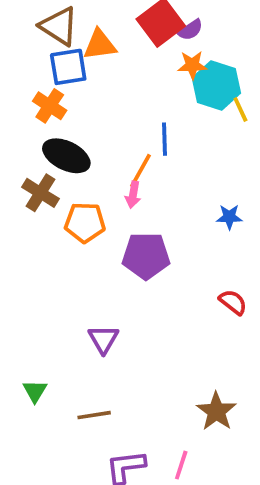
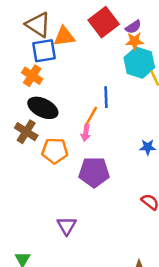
purple semicircle: (190, 30) -> (133, 27), moved
orange star: (192, 65) -> (135, 41), moved

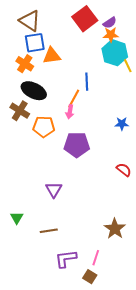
orange triangle: (64, 36) -> (52, 56), moved

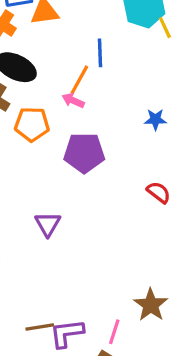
pink arrow: (70, 112) -> (73, 100), turned 104
brown star: (115, 229) -> (151, 305), moved
brown line: (49, 231) -> (40, 327), moved

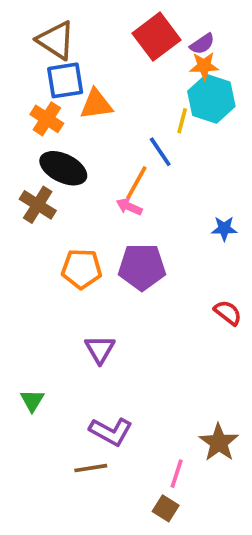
yellow line: (165, 28) -> (182, 121), moved, turned 40
blue line: (100, 53) -> (160, 152), turned -32
orange pentagon: (32, 124) -> (82, 269), moved
purple L-shape: (67, 333) -> (111, 432), moved, turned -144

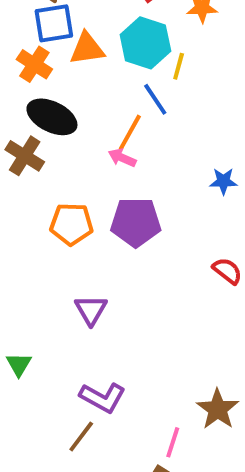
cyan hexagon: (211, 99) -> (145, 43), moved
brown line: (91, 468) -> (81, 436), turned -44

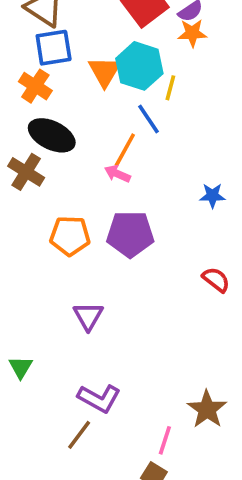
orange triangle: (87, 49) -> (105, 71), moved, turned -51

